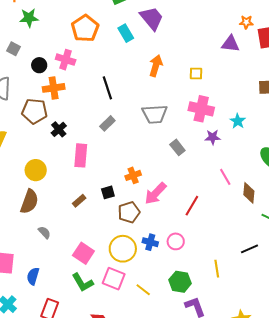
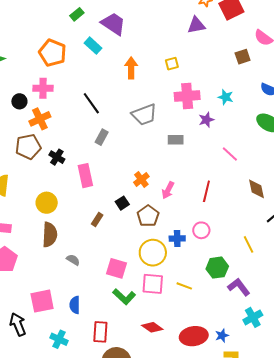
gray rectangle: (177, 147) -> (176, 140), turned -35
pink arrow: (155, 193) -> (168, 190), size x0.7
brown diamond: (249, 193) -> (257, 189), moved

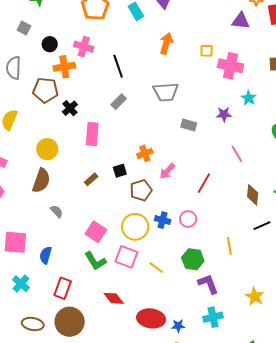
pink cross: (43, 88) -> (84, 47), moved
pink cross: (187, 96) -> (231, 66), moved

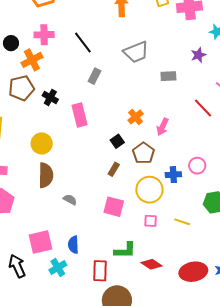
brown rectangle: (91, 179) -> (114, 169), moved
red line: (204, 183) -> (203, 108), moved, turned -55
pink square: (126, 257) -> (151, 221), size x0.6
green L-shape: (95, 261) -> (125, 250), moved, turned -40
cyan cross: (21, 284) -> (58, 268), moved, turned 36

